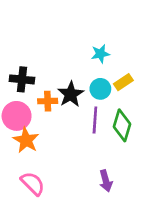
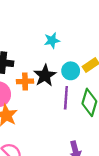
cyan star: (100, 54) -> (52, 40), moved

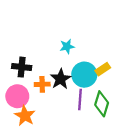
cyan circle: (71, 71) -> (84, 75), size x1.5

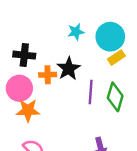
cyan circle: (84, 75) -> (110, 37), moved
orange star: (25, 116) -> (28, 110), turned -30

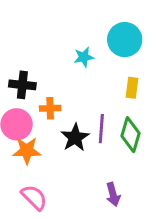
cyan circle: (110, 37) -> (125, 40), moved
yellow rectangle: (116, 58) -> (132, 88), turned -49
black star: (69, 69) -> (75, 137), moved

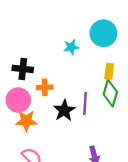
green diamond: (131, 135) -> (110, 93), moved

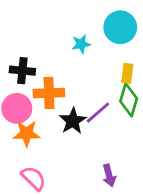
orange cross: (45, 87) -> (49, 93), size x1.5
purple line: (85, 103) -> (98, 113), turned 45

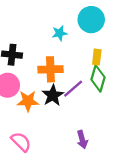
orange cross: (49, 93) -> (50, 69), moved
orange star: (27, 134) -> (28, 101), moved

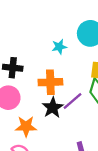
orange star: (28, 101) -> (26, 126), moved

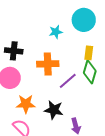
black star: (53, 108) -> (54, 110), moved, turned -30

